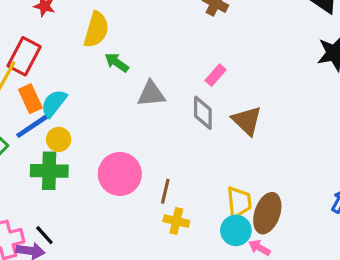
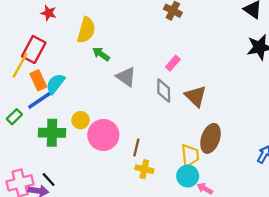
gray triangle: (151, 94) -> (126, 77), turned 40
yellow circle: (59, 139) -> (80, 120), moved
brown ellipse: (267, 213) -> (210, 138), moved

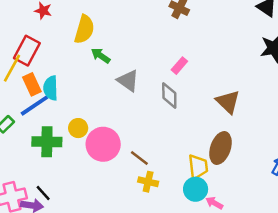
cyan semicircle: (55, 84) -> (51, 88), turned -40
brown triangle: (196, 96) -> (228, 102), moved
brown line: (136, 148) -> (139, 158), turned -66

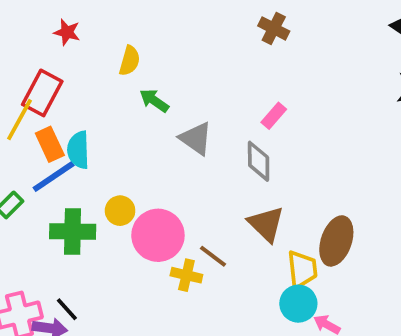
yellow semicircle: (84, 29) -> (130, 61), size x0.7
brown triangle: (228, 102) -> (266, 224), moved
yellow cross: (148, 182) -> (186, 275), moved

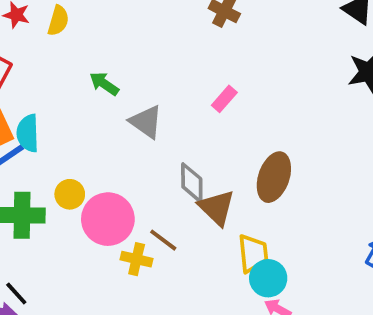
yellow semicircle: (130, 61) -> (58, 21), moved
gray diamond: (259, 161) -> (192, 183), moved
brown ellipse: (336, 241) -> (274, 177), moved
cyan circle: (298, 304) -> (268, 278), moved

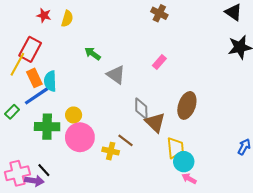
pink circle: (108, 219) -> (80, 137), moved

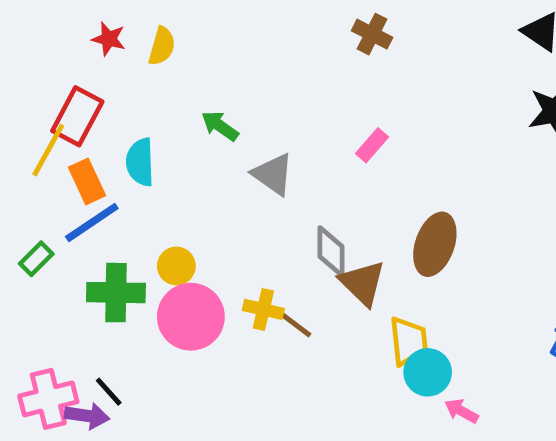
cyan semicircle: (50, 81) -> (140, 162), moved
yellow cross: (111, 151) -> (263, 309), moved
pink arrow: (189, 179) -> (461, 411), moved

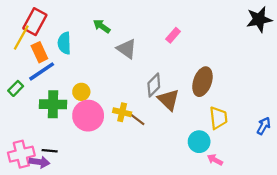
gray diamond: (331, 251) -> (154, 85), turned 45
yellow trapezoid: (408, 341) -> (218, 118), moved
black line: (109, 392) -> (50, 151), turned -42

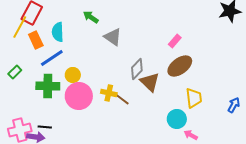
pink rectangle: (173, 35) -> (175, 41), moved
blue line: (42, 71) -> (52, 58), moved
brown ellipse: (202, 82) -> (180, 66), turned 35

